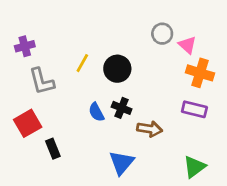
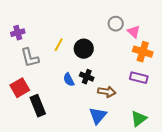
black rectangle: (53, 149) -> (38, 106), size x1.5
blue triangle: (122, 163) -> (98, 116), moved

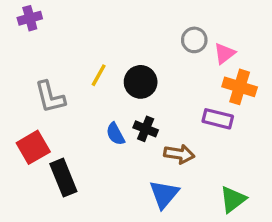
pink triangle: (134, 32) -> (224, 53), turned 40
purple cross: (18, 33) -> (30, 18), moved
purple rectangle: (139, 78) -> (218, 119), moved

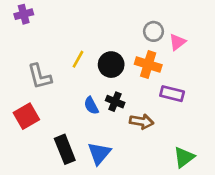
orange cross: (240, 87) -> (148, 65), moved
black rectangle: (63, 178) -> (65, 149), moved
blue triangle: (164, 194) -> (99, 153), moved

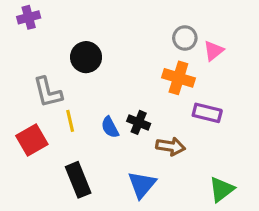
yellow line: (78, 59) -> (70, 121), moved, turned -42
black circle: (111, 65) -> (86, 57), moved
blue triangle: (99, 153) -> (142, 185), moved

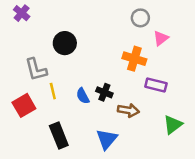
purple cross: (29, 17) -> (22, 13), turned -35
gray circle: (185, 38) -> (140, 18), moved
green triangle: (222, 189) -> (173, 125), moved

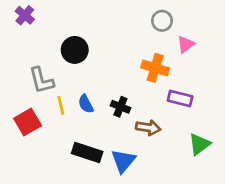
blue semicircle: (83, 96) -> (86, 104), moved
black rectangle: (59, 135) -> (87, 153), moved, turned -50

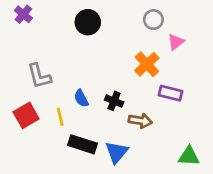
black circle: (75, 50) -> (88, 22), moved
orange cross: (155, 68) -> (147, 64), turned 30
yellow line: (61, 105) -> (60, 117), moved
green triangle: (199, 144) -> (189, 156), moved, turned 40

